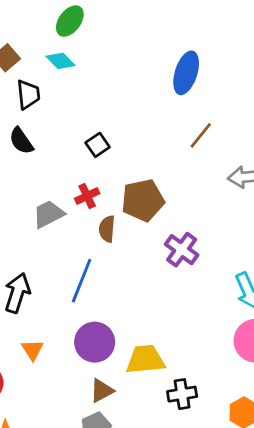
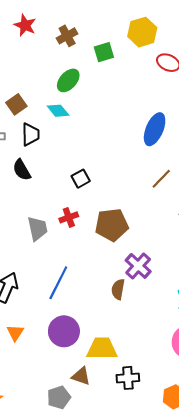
gray trapezoid: (48, 214) -> (37, 229), turned 100
brown semicircle: (107, 229) -> (118, 289), moved
brown triangle: (102, 391) -> (81, 376), moved, turned 42

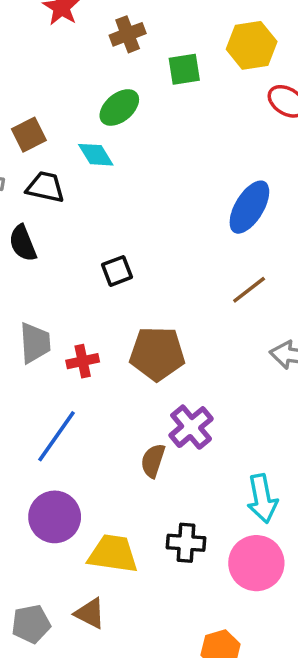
black trapezoid: (31, 134) -> (45, 187), turned -85
red cross: (69, 217) -> (83, 361), moved
brown triangle: (81, 376) -> (90, 613), moved
black cross: (128, 378) -> (186, 543), moved

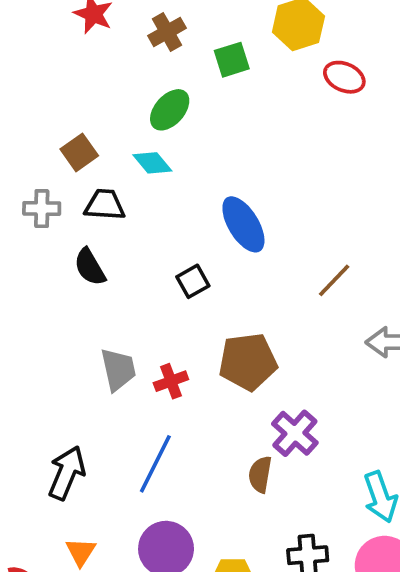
blue ellipse: (249, 207) -> (243, 224), moved, turned -54

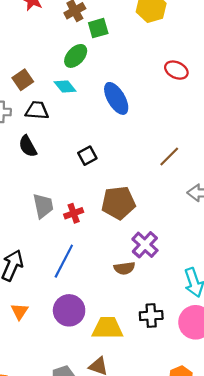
green square: (232, 60) -> (98, 28), moved
red ellipse: (344, 77) -> (176, 70), moved
blue ellipse: (243, 224) -> (116, 98), moved
brown semicircle: (260, 474) -> (124, 268), turned -108

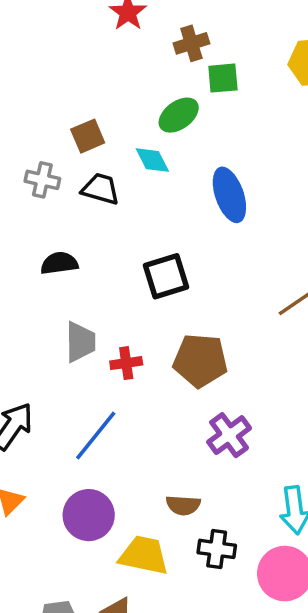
black semicircle: (28, 146) -> (59, 263), moved, turned 100
black square: (87, 156) -> (166, 276), size x1.5
brown semicircle: (124, 268) -> (183, 505), moved

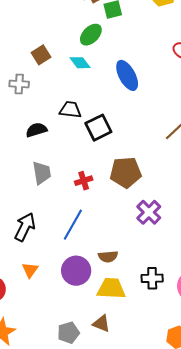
black trapezoid: (101, 189) -> (70, 110), moved
gray trapezoid: (80, 342) -> (42, 173), moved
brown semicircle: (183, 505) -> (108, 257), moved

